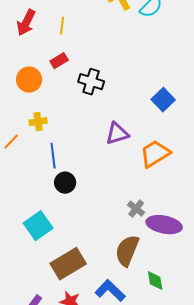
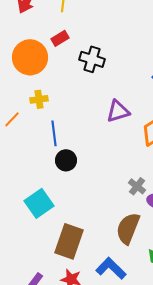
orange circle: (29, 80) -> (30, 57), size x1.4
brown rectangle: (68, 264) -> (69, 241), turned -40

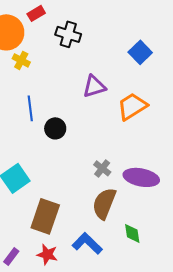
yellow cross: (39, 99) -> (21, 60), moved, turned 36
black circle: (66, 160) -> (55, 128), moved
gray cross: (137, 186) -> (102, 168), moved

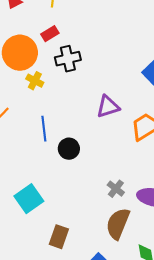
black cross: (68, 34) -> (68, 59), moved, turned -30
brown rectangle: (45, 216) -> (59, 237), size x0.7

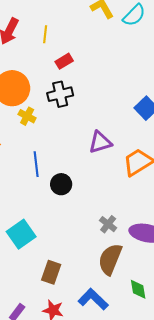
red rectangle: (50, 34) -> (64, 61), moved

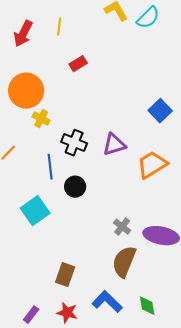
yellow line: (45, 34) -> (59, 27), moved
black cross: (60, 94) -> (74, 143), moved, turned 35
cyan square: (21, 234) -> (35, 211), moved
green diamond: (138, 289) -> (147, 306), moved

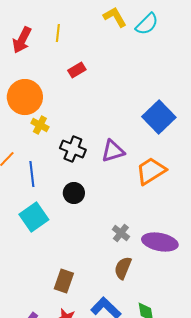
blue square: (160, 111) -> (159, 117), size x1.4
blue line: (50, 167) -> (32, 174), moved
brown semicircle: (124, 262) -> (123, 268), size x0.7

